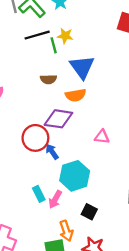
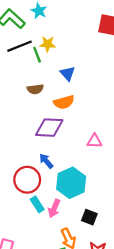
blue triangle: (82, 67) -> (68, 73), size x0.6
red circle: (35, 138) -> (27, 180), moved

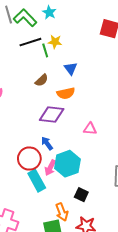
brown semicircle: (35, 89) -> (42, 80), turned -40
cyan rectangle: (37, 204) -> (37, 181), size x1.5
pink arrow: (54, 208) -> (50, 168), moved

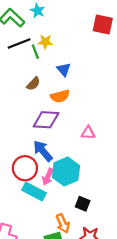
blue arrow: (47, 143) -> (43, 151), size x1.5
cyan rectangle: (37, 181) -> (34, 191), turned -30

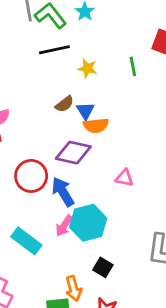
yellow star: (45, 42) -> (88, 68), moved
green line: (35, 52) -> (133, 66), moved
blue triangle: (64, 69) -> (85, 111), moved
red circle: (25, 168) -> (31, 176), moved
cyan rectangle: (34, 191) -> (26, 241), moved

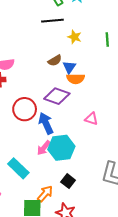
cyan rectangle: (26, 241) -> (18, 168), moved
orange arrow: (74, 289) -> (45, 194), turned -132

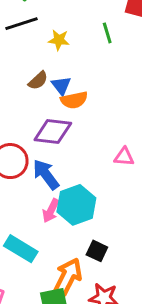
pink triangle: (91, 119) -> (124, 157), moved
orange arrow: (45, 194) -> (68, 277), size x1.4

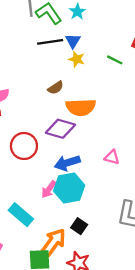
green line: (107, 33) -> (115, 60), turned -56
blue triangle: (61, 85) -> (73, 41), moved
orange semicircle: (74, 100) -> (81, 107), size x1.4
blue arrow: (46, 174) -> (67, 163), moved, turned -80

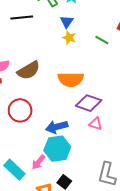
black line: (50, 42) -> (22, 18), moved
brown semicircle: (56, 88) -> (29, 70), moved, size x1.6
purple diamond: (60, 129) -> (89, 103), moved
pink arrow: (49, 189) -> (38, 162), moved

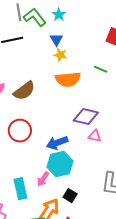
green line: (102, 40) -> (101, 69), moved
orange semicircle: (71, 79) -> (68, 79), moved
cyan rectangle: (14, 170) -> (20, 189), turned 40

